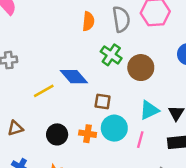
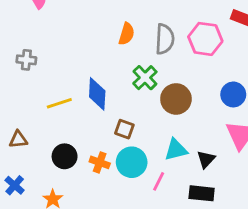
blue diamond: (74, 77) -> (97, 94), turned 32

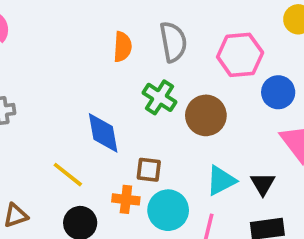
pink hexagon: (205, 39) -> (240, 55), moved
yellow line: (59, 103) -> (68, 175), moved, turned 70
orange cross: (100, 162) -> (126, 199), moved

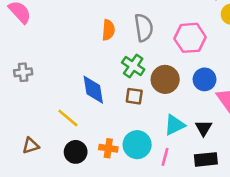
blue circle: (278, 92) -> (205, 79), moved
brown square: (149, 170) -> (134, 96), moved
orange cross: (126, 199) -> (108, 148), moved

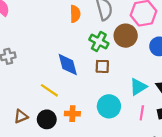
brown circle: (165, 79) -> (126, 36), moved
orange cross: (108, 148) -> (72, 114), moved
black circle: (76, 152) -> (47, 119), moved
pink line: (165, 157) -> (142, 113), moved

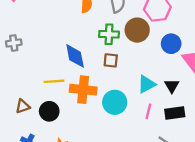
green cross: (99, 42) -> (109, 34), turned -30
yellow line: (49, 90) -> (54, 81), turned -42
orange cross: (72, 114) -> (83, 90), moved, size x1.6

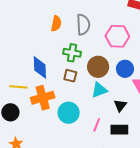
brown circle: (137, 30) -> (98, 67), moved
cyan triangle: (147, 84) -> (99, 90), moved
orange cross: (83, 90) -> (43, 98), turned -30

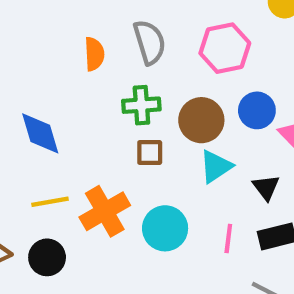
blue diamond: (40, 67) -> (40, 133), moved

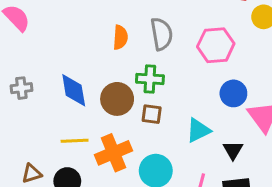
brown circle: (201, 120) -> (117, 99), moved

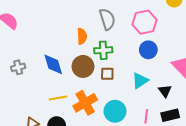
orange semicircle: (120, 37) -> (82, 36), moved
blue circle: (233, 93) -> (148, 50), moved

